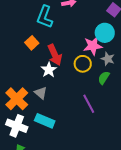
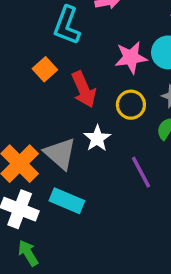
pink star: (93, 46) -> (131, 57), moved
white star: (49, 70) -> (97, 138), moved
gray triangle: (41, 93) -> (60, 154), size x1.5

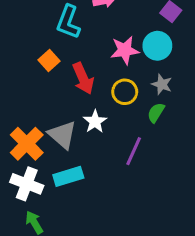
purple line: (141, 172) -> (134, 151), turned 52
cyan rectangle: (67, 201) -> (68, 176), turned -40

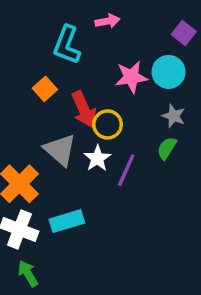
yellow circle: (125, 92) -> (108, 124), moved
gray triangle: (62, 135) -> (60, 150), moved
purple line: (134, 151) -> (126, 170), moved

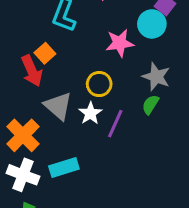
cyan circle: (169, 72) -> (152, 24), moved
red arrow: (84, 109) -> (32, 71), moved
gray star: (174, 116) -> (156, 77), size x1.4

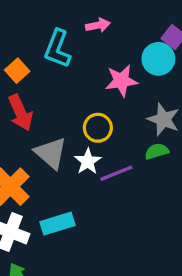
orange square: (45, 53) -> (17, 71), moved
green semicircle: (150, 105) -> (157, 151), turned 42
purple line: (115, 124) -> (116, 173), turned 44

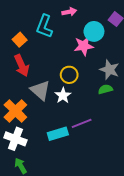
cyan circle: (158, 59) -> (94, 31), moved
purple line: (116, 173) -> (82, 123), moved
cyan rectangle: (58, 224) -> (58, 134), moved

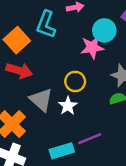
orange square: (20, 40) -> (17, 40), size x1.5
red arrow: (22, 66) -> (19, 71), turned -50

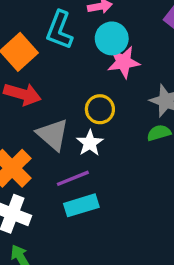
cyan circle: (104, 30) -> (112, 38), moved
purple line: (90, 139) -> (73, 178), moved

